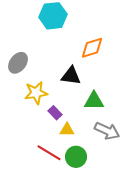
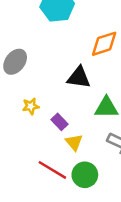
yellow star: (36, 93) -> (31, 106), moved, size x0.6
yellow triangle: (67, 130) -> (74, 142), turned 49

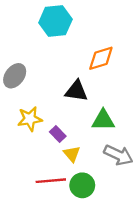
yellow star: (31, 106) -> (30, 119), size x1.5
red line: (52, 170) -> (51, 181), turned -36

